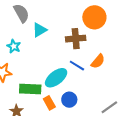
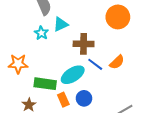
brown cross: (76, 39) -> (84, 44), moved
cyan star: (14, 46) -> (41, 33), moved

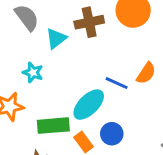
cyan star: (41, 33) -> (33, 73), moved
brown cross: (84, 44) -> (89, 22), moved

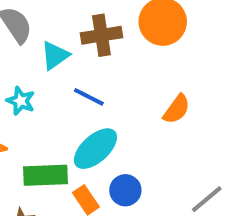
blue line: (117, 83) -> (89, 97), moved

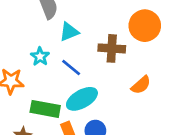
brown cross: (101, 35) -> (112, 48), moved
blue line: (89, 97) -> (71, 67), moved

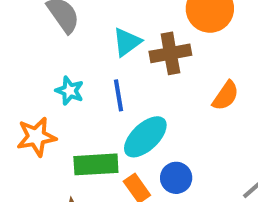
cyan triangle: (69, 32) -> (127, 42), moved
blue line: (71, 67) -> (119, 95), turned 55

